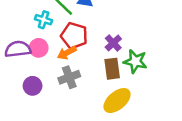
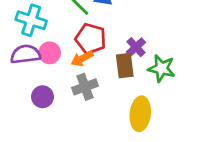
cyan cross: (44, 20) -> (31, 20), moved, size x1.5
brown rectangle: (112, 69) -> (125, 66), moved
yellow ellipse: (117, 101) -> (140, 114), turned -44

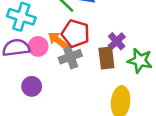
orange arrow: (82, 59) -> (57, 40), moved, turned 66
gray cross: (85, 87) -> (70, 57), moved

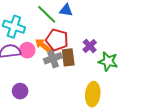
brown rectangle: (106, 58) -> (68, 57), moved
purple circle: (32, 86) -> (20, 91), moved

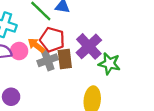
purple cross: (90, 46) -> (89, 46), size x1.6

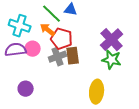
orange arrow: (36, 45) -> (48, 30), moved
purple cross: (89, 46) -> (112, 40), moved

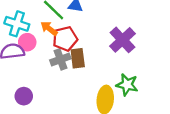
red pentagon: (62, 39) -> (65, 39), turned -30
pink circle: (33, 49) -> (27, 42), moved
green star: (112, 60) -> (127, 85), moved

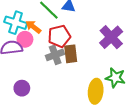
orange arrow: (49, 28) -> (33, 27), moved

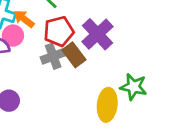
purple cross: (111, 37) -> (97, 34), moved
brown rectangle: (71, 54) -> (74, 55), turned -30

